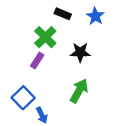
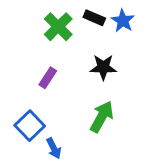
black rectangle: (63, 14) -> (94, 18), moved
green cross: (45, 37) -> (58, 27), moved

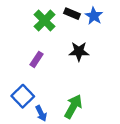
green arrow: (102, 117) -> (73, 106), moved

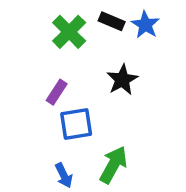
black star: (79, 51) -> (122, 80), turned -30
blue square: (23, 96) -> (76, 124), moved, turned 35

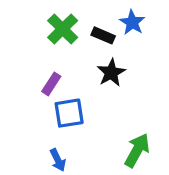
black rectangle: (112, 21) -> (103, 35), moved
green arrow: (113, 165) -> (137, 150), moved

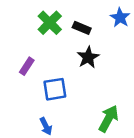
blue star: (132, 22) -> (120, 18), moved
purple rectangle: (51, 84) -> (27, 66), moved

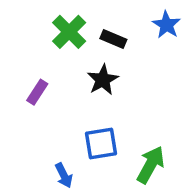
black star: (88, 57) -> (103, 80), moved
blue square: (55, 89) -> (101, 143), moved

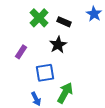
blue square: (101, 143) -> (45, 73), moved
green arrow: (151, 165) -> (65, 93), moved

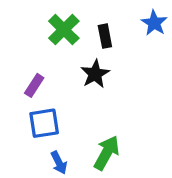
black rectangle: (64, 22) -> (105, 36), turned 56
blue square: (45, 73) -> (44, 123), moved

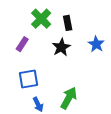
blue star: (154, 23) -> (96, 44), moved
purple rectangle: (34, 85) -> (22, 44), moved

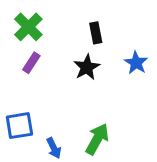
green cross: (41, 19) -> (28, 27), moved
blue square: (29, 79) -> (19, 126), moved

